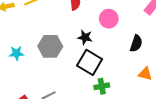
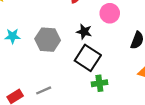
cyan star: (17, 53) -> (13, 36), moved

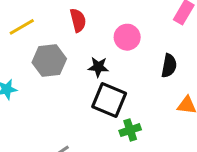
gray hexagon: (48, 40) -> (49, 61), moved

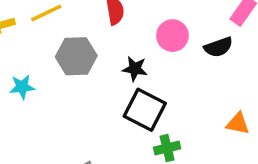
black semicircle: (169, 66) -> (218, 47), moved, turned 55

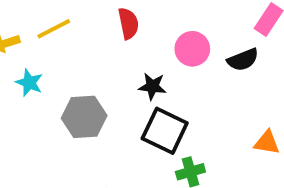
gray hexagon: (76, 56) -> (84, 117), moved
cyan star: (22, 87) -> (29, 83), moved, turned 30

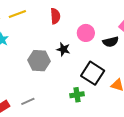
gray hexagon: (84, 117) -> (39, 61), moved
black square: (165, 131) -> (93, 73), moved

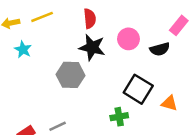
black star: (63, 49) -> (92, 47), moved, size x1.5

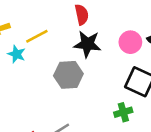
yellow line: (42, 17) -> (37, 36), moved
pink circle: (128, 39) -> (130, 42), moved

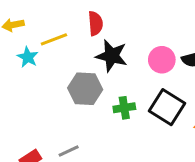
red semicircle: (82, 15) -> (95, 23), moved
green cross: (123, 112) -> (124, 108), moved

